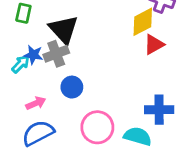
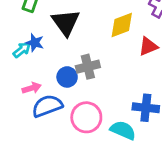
yellow diamond: (143, 22) -> (122, 25), moved
gray cross: (56, 54) -> (88, 67), moved
blue semicircle: (38, 133) -> (47, 106), moved

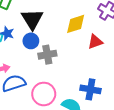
blue circle: (67, 77) -> (31, 41), moved

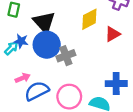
blue circle: (31, 41) -> (47, 45), size x1.6

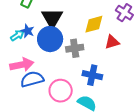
gray cross: (66, 56) -> (75, 48), moved
pink arrow: (23, 78) -> (22, 65), size x1.6
blue cross: (116, 84) -> (92, 75), moved

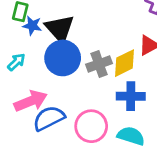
yellow diamond: (94, 24) -> (124, 63), moved
blue star: (27, 31) -> (32, 26), moved

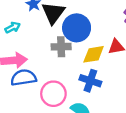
blue circle: (63, 58) -> (77, 28), moved
gray cross: (99, 64) -> (61, 47), moved

